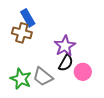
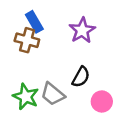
purple star: (65, 46) -> (82, 30), moved
pink circle: (83, 72) -> (102, 101), moved

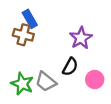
purple star: (82, 30) -> (81, 38), moved
pink circle: (102, 101) -> (95, 80), moved

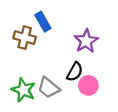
blue rectangle: (30, 19) -> (43, 22), moved
pink circle: (95, 80) -> (88, 85), moved

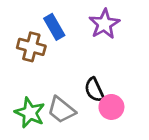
purple star: (86, 41) -> (104, 24), moved
black semicircle: (75, 72) -> (94, 90), turned 126

